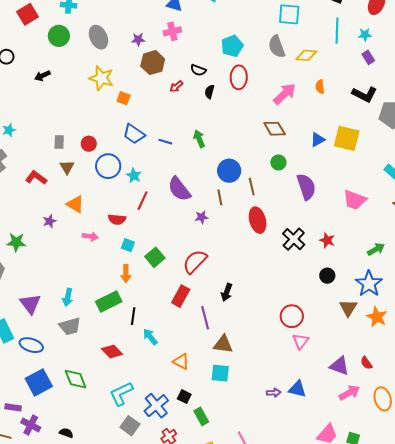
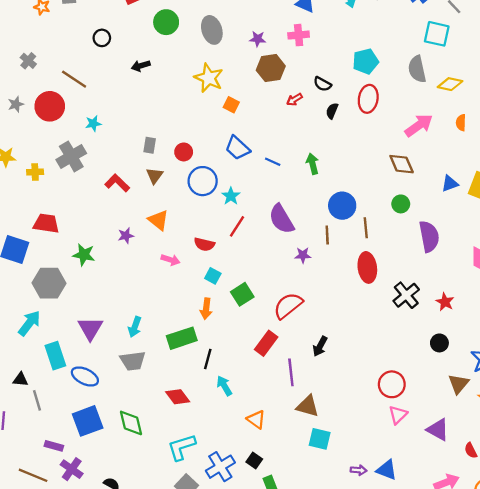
purple triangle: (339, 366) -> (438, 430), moved
cyan square: (220, 373) -> (320, 439), moved

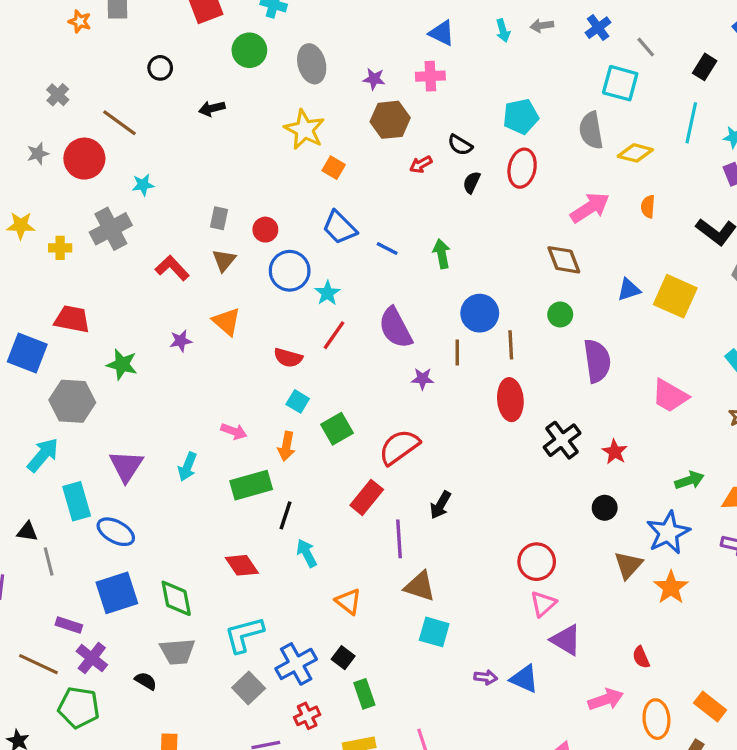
pink arrow: (171, 260) -> (234, 431), moved
gray trapezoid: (133, 361) -> (177, 652), moved
purple triangle: (438, 430) -> (566, 640), moved

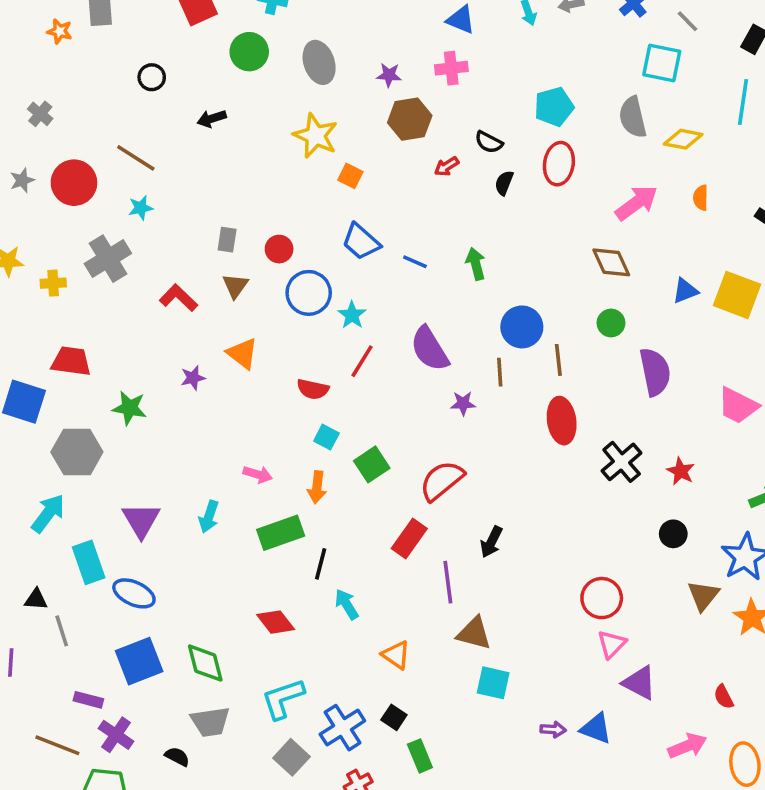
brown line: (120, 123) -> (136, 158), moved

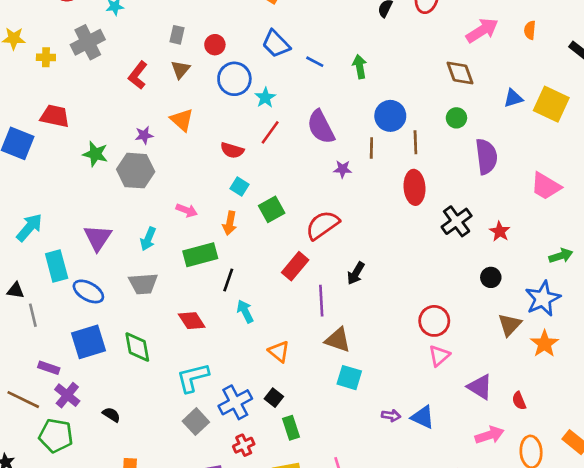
red L-shape: (178, 298) -> (138, 75), turned -100
gray hexagon: (77, 452) -> (136, 171), moved
purple triangle: (639, 683) -> (480, 387), moved
gray trapezoid: (210, 722) -> (143, 284), moved

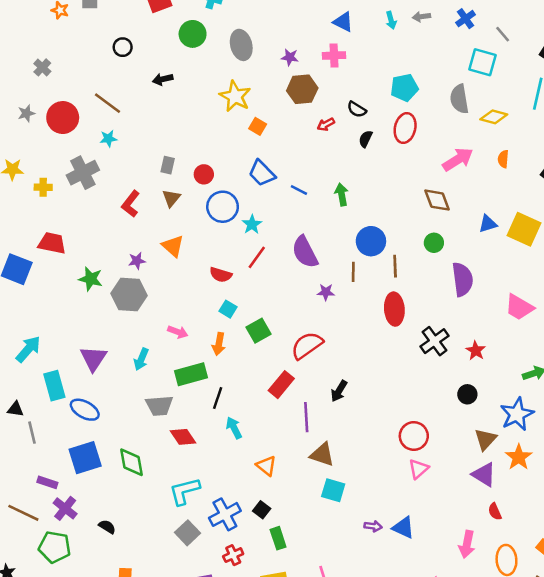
gray trapezoid: (143, 284) -> (159, 406), moved
purple triangle: (480, 387) -> (484, 474), moved
pink arrow: (489, 435) -> (467, 544), turned 120

